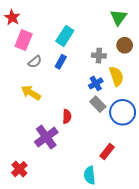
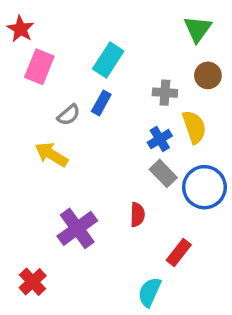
gray semicircle: (35, 62) -> (69, 115), moved
red semicircle: (67, 116) -> (137, 215), moved
cyan semicircle: (90, 175) -> (149, 292), turned 30

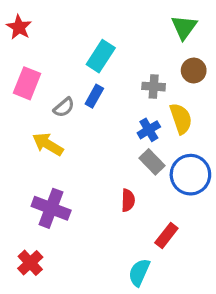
pink rectangle: (39, 67) -> (27, 83), moved
purple cross: (77, 228) -> (51, 208), moved, turned -33

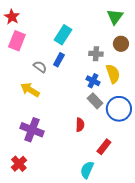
pink rectangle: (27, 83) -> (17, 41), moved
gray semicircle: (64, 107) -> (40, 67), turned -104
blue cross: (149, 130) -> (93, 81), turned -32

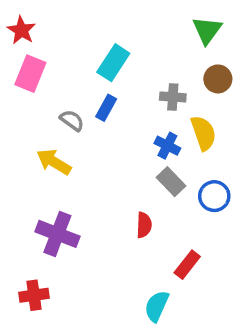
blue circle: (119, 109) -> (214, 196), size x0.7
red cross: (19, 164) -> (34, 295), turned 35

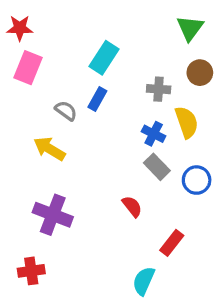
red star: (21, 30) -> (20, 28), turned -30
red semicircle: (144, 225) -> (132, 206), turned -40

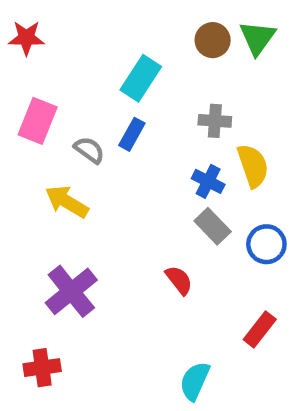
pink rectangle: (28, 68) -> (38, 121), moved
brown circle: (200, 73) -> (213, 40), moved
purple cross: (53, 215) -> (71, 291), turned 30
red rectangle: (172, 243) -> (260, 329), moved

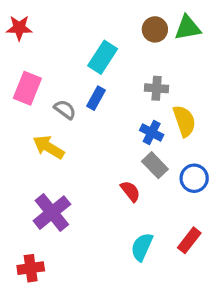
green triangle: (257, 38) -> (188, 28), turned 44
red semicircle: (179, 280) -> (130, 191), moved
cyan semicircle: (195, 381) -> (142, 247), moved

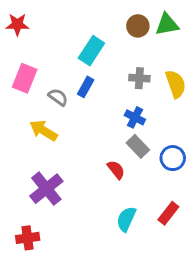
yellow semicircle: (184, 121) -> (176, 84), moved

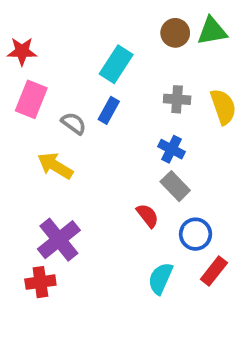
red star: (17, 24) -> (22, 51), moved
blue circle: (173, 158) -> (196, 234), moved
red cross: (28, 238) -> (40, 282), moved

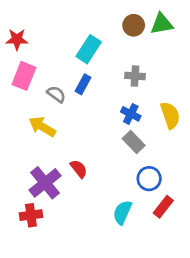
yellow semicircle: (223, 107) -> (170, 115), moved
red semicircle: (148, 216) -> (79, 169), moved

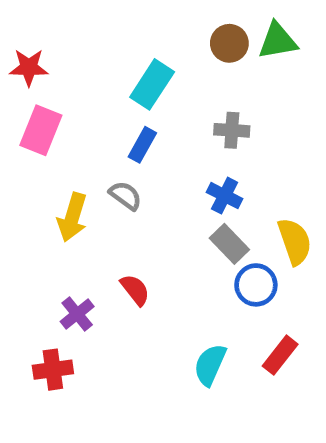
gray semicircle: (56, 94) -> (125, 196), moved
yellow semicircle: (170, 115) -> (295, 241), moved
yellow arrow: (42, 127) -> (72, 217), turned -104
blue circle: (149, 179) -> (256, 285), moved
purple cross: (45, 183) -> (77, 314), size x0.6

